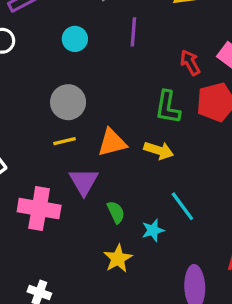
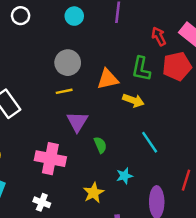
orange triangle: (112, 143) -> (108, 79), moved
pink cross: (39, 209) -> (50, 159), moved
cyan star: (153, 230) -> (124, 176), moved
yellow star: (118, 259) -> (94, 193), moved

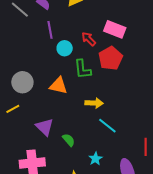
cyan circle: (74, 16) -> (65, 48), moved
orange triangle: (108, 79) -> (58, 86), turned 42
yellow line: (64, 91) -> (13, 109), moved
yellow arrow: (133, 100) -> (94, 103), moved

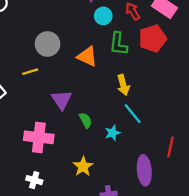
yellow arrow: (94, 103) -> (123, 85), turned 60
cyan star: (95, 159) -> (112, 133), moved

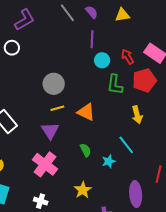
orange triangle: (87, 56) -> (86, 112), moved
yellow line: (30, 72) -> (57, 108), moved
yellow arrow: (123, 85) -> (137, 115), moved
purple triangle: (62, 100) -> (50, 131), moved
pink cross: (39, 137) -> (45, 164), turned 30

